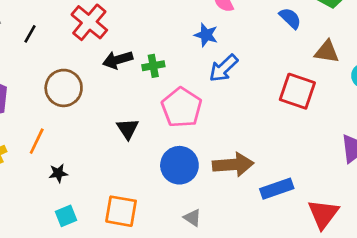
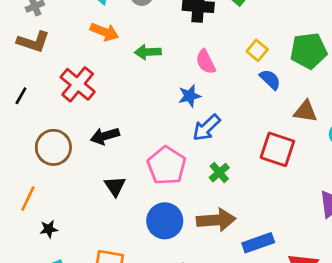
blue star: (206, 35) -> (190, 96), turned -30
black arrow: (118, 60) -> (105, 136), moved
green cross: (153, 66) -> (219, 173), moved, turned -30

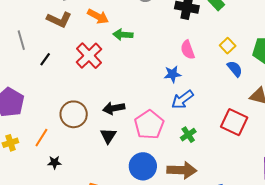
orange arrow: (104, 32) -> (98, 16), moved
green arrow: (148, 52) -> (123, 35), moved
black arrow: (105, 136) -> (114, 108), moved
brown circle: (53, 147) -> (74, 114), moved

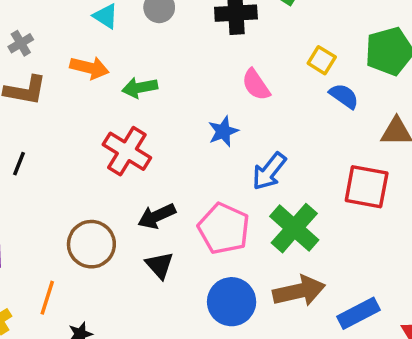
red cross: (89, 56) -> (127, 151), moved
blue star: (173, 74) -> (223, 131), moved
green cross: (188, 135) -> (294, 228), size x1.8

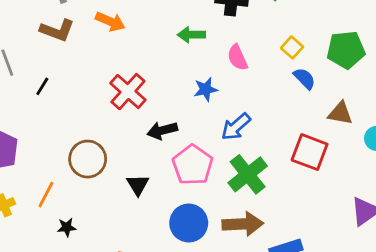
green arrow: (140, 88) -> (191, 35), moved
black arrow: (157, 216) -> (162, 130), moved

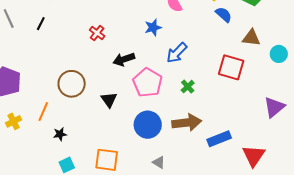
black line: (42, 86) -> (41, 24), moved
red cross: (128, 92) -> (97, 33), size x0.6
green cross: (248, 174) -> (188, 87), size x0.5

